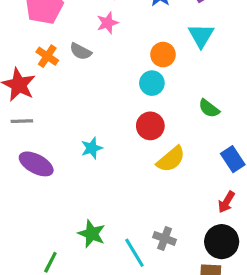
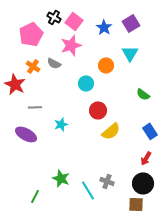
pink star: (108, 23) -> (71, 45), size x1.5
cyan circle: (152, 83) -> (86, 83), moved
green semicircle: (209, 108) -> (143, 94), moved
gray line: (22, 121) -> (35, 107), moved

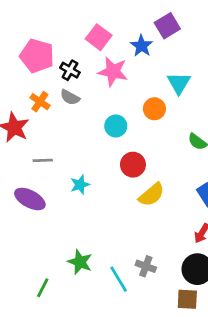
black cross: (54, 17) -> (70, 70), moved
purple square: (131, 23) -> (167, 26), moved
pink pentagon: (31, 34) -> (37, 56), turned -30
pink star: (71, 45) -> (113, 72), moved, turned 30
orange circle: (106, 65) -> (154, 109), moved

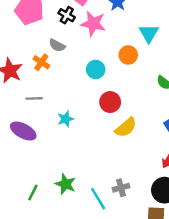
black cross: (70, 70) -> (67, 15), moved
orange cross: (40, 102) -> (41, 62), moved
gray cross: (146, 266) -> (121, 188), turned -35
green line: (43, 288) -> (33, 193), moved

